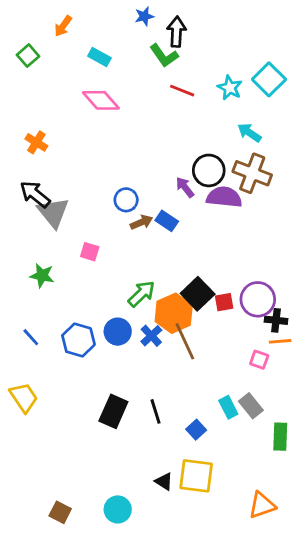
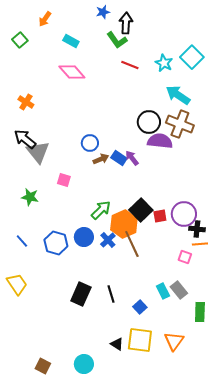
cyan arrow: (249, 133) -> (178, 95), size x1.4
purple arrow: (185, 187) -> (132, 158), moved
orange triangle: (262, 505) -> (174, 341), moved, turned -35

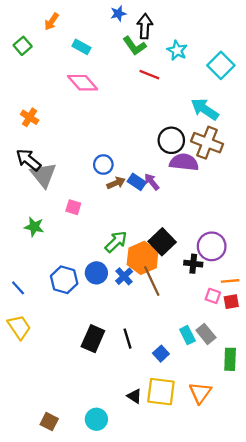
cyan star: (164, 63) -> (177, 50), moved
red square: (160, 216) -> (231, 302), moved
black cross: (197, 229) -> (193, 264), moved
blue line: (22, 241) -> (18, 288), moved

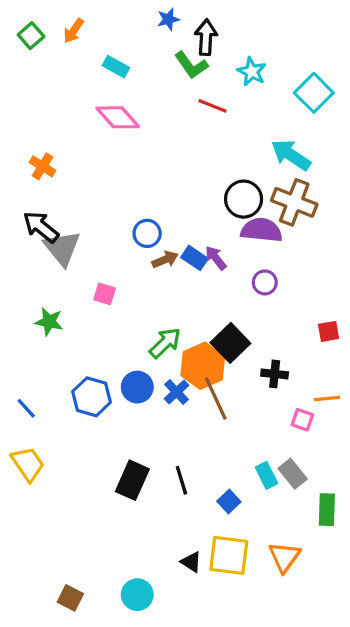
green square: (23, 46) -> (31, 36), moved
purple circle: (212, 246) -> (265, 282), moved, size x0.6
red square: (231, 302) -> (329, 331), moved

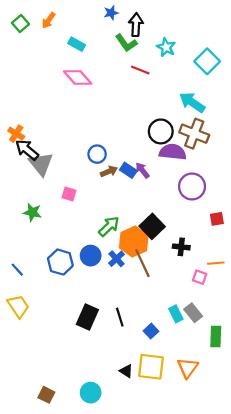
orange cross: (42, 166) -> (16, 134), moved
purple circle: (265, 282) -> (192, 186), moved, size x1.6

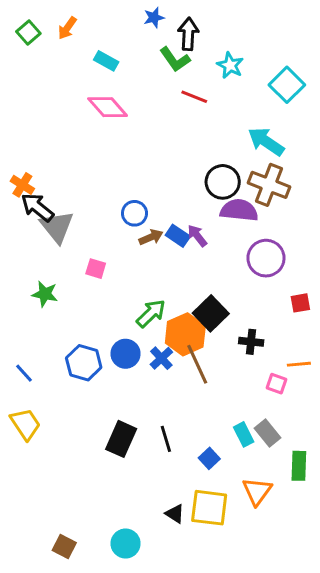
orange triangle: (188, 368) -> (257, 491), moved

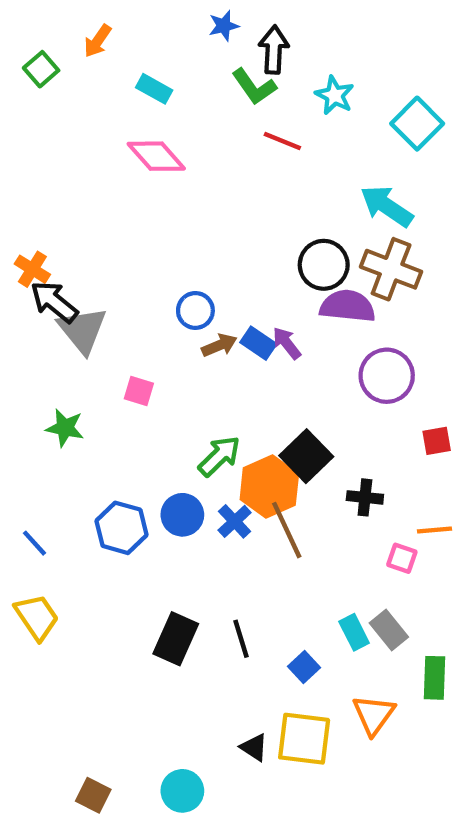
green square: (28, 32) -> (41, 69), moved

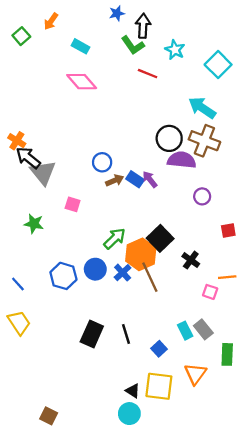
purple circle: (387, 376) -> (202, 196), size x0.6
black cross: (365, 497) -> (191, 260), turned 30
cyan circle: (182, 791) -> (129, 414), moved

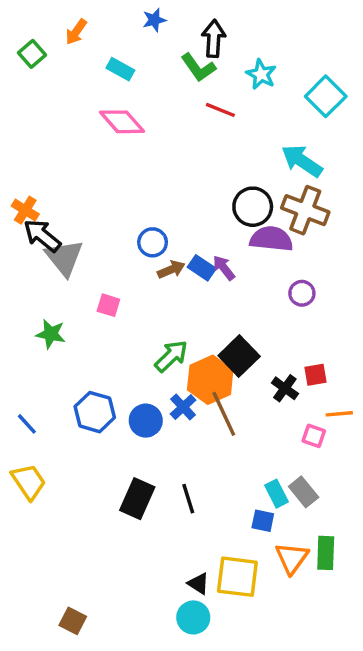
blue star: (117, 13) -> (154, 20), moved
red square: (228, 231) -> (315, 375), moved
blue circle: (95, 269) -> (146, 421), moved
blue square: (159, 349) -> (263, 521), moved, turned -35
green rectangle: (227, 354) -> (326, 553), moved

